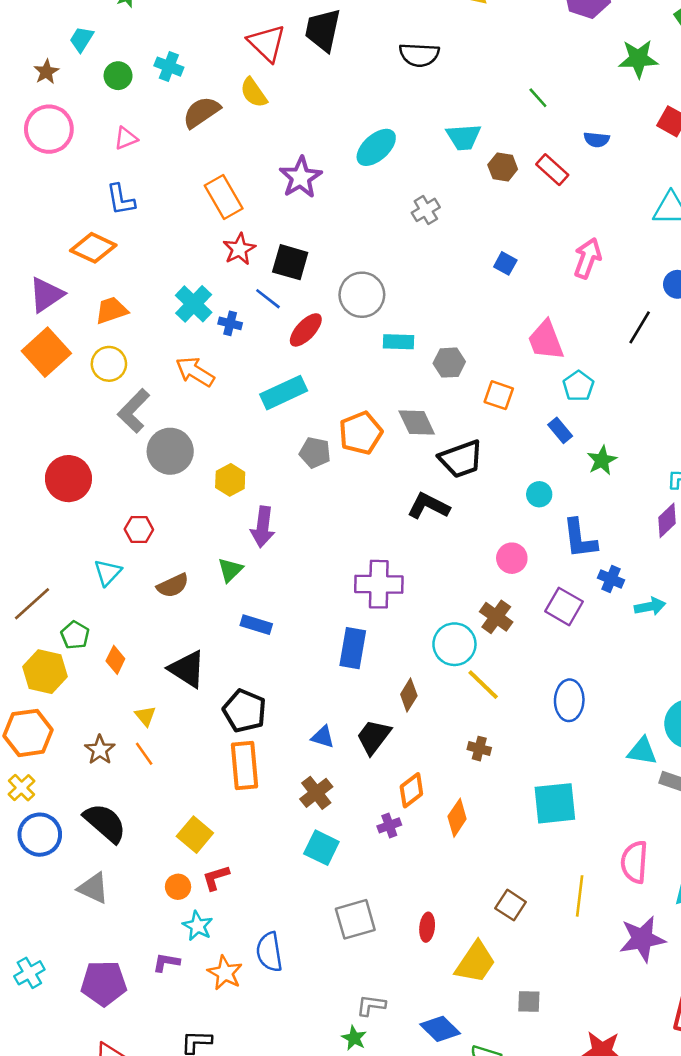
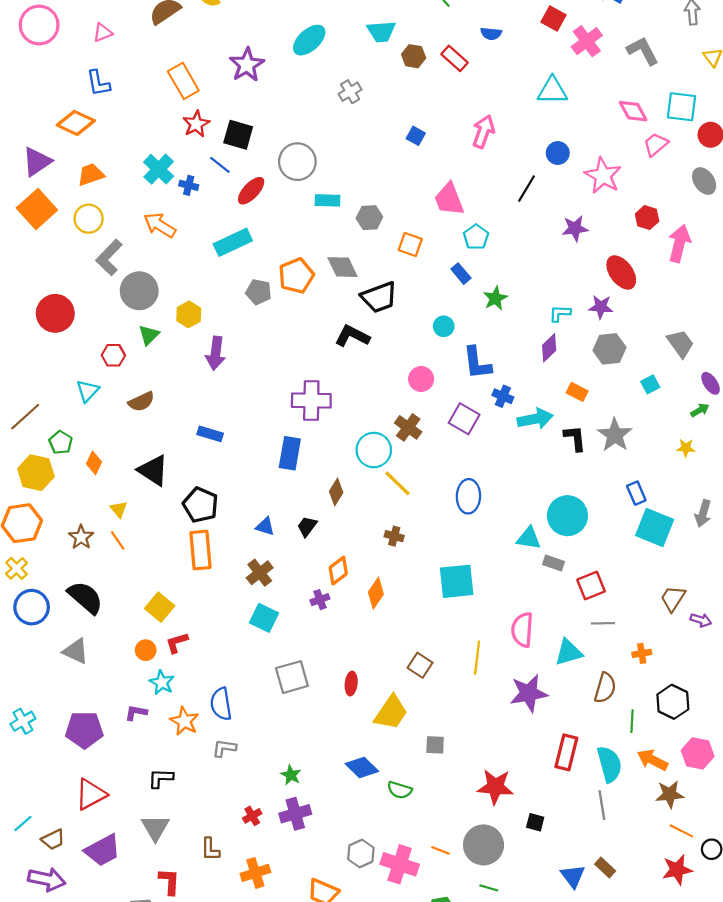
green triangle: (230, 570) -> (149, 335), moved
cyan arrow: (650, 606) -> (535, 419), size x1.4
black trapezoid: (374, 737) -> (307, 526), size x0.7
gray L-shape: (371, 1005) -> (224, 748), moved

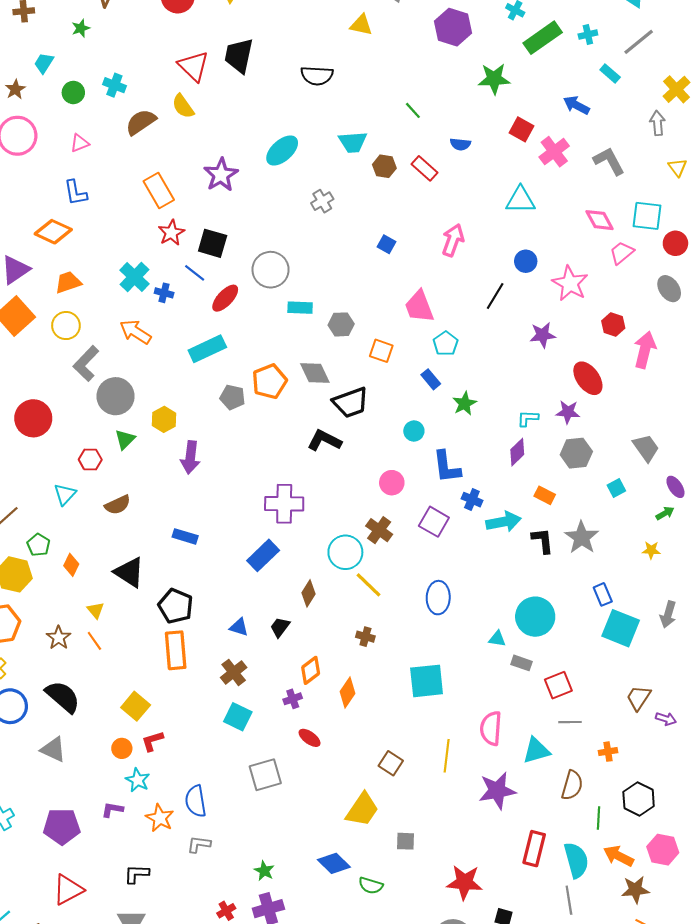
blue rectangle: (290, 453) -> (263, 555), turned 36
cyan triangle: (529, 538) -> (497, 639), size x0.7
red ellipse: (351, 684) -> (310, 738), moved, turned -60

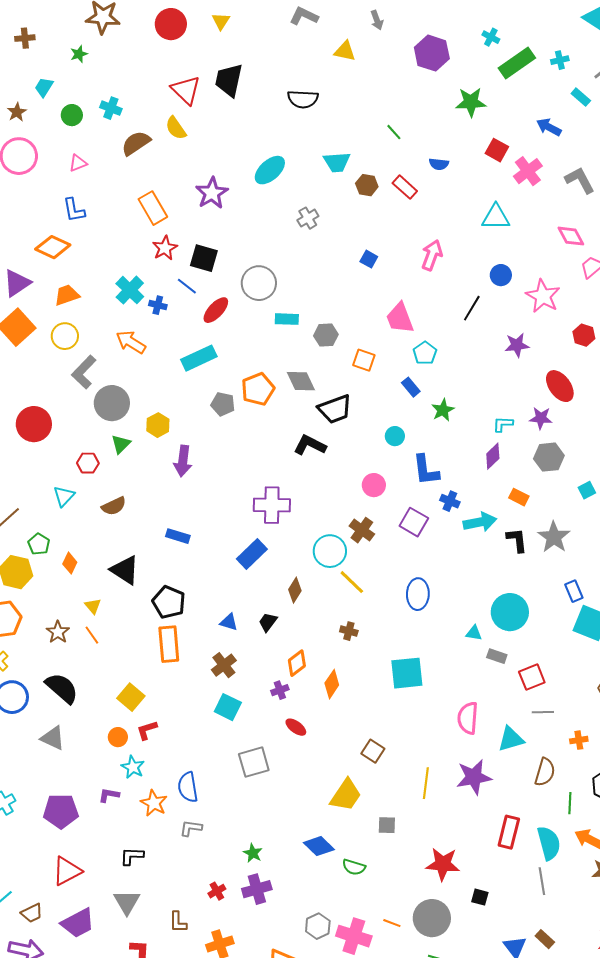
yellow line: (447, 756) -> (426, 783), moved

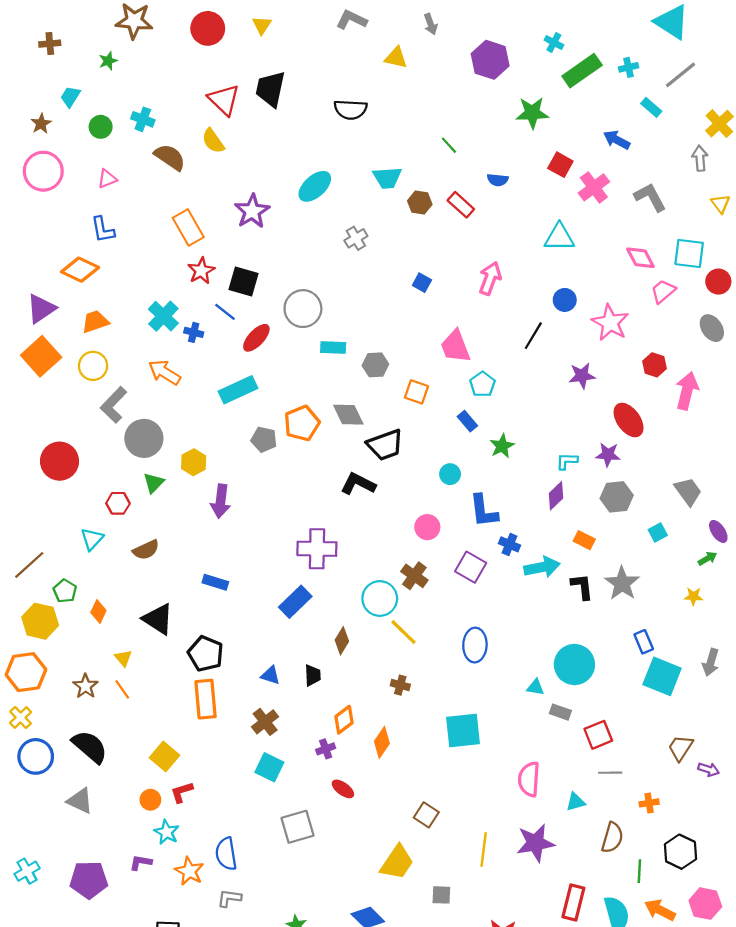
brown semicircle: (136, 143) -> (170, 157), turned 68
black trapezoid: (268, 622) -> (313, 675), turned 140
cyan triangle: (511, 739) -> (576, 802), size x0.7

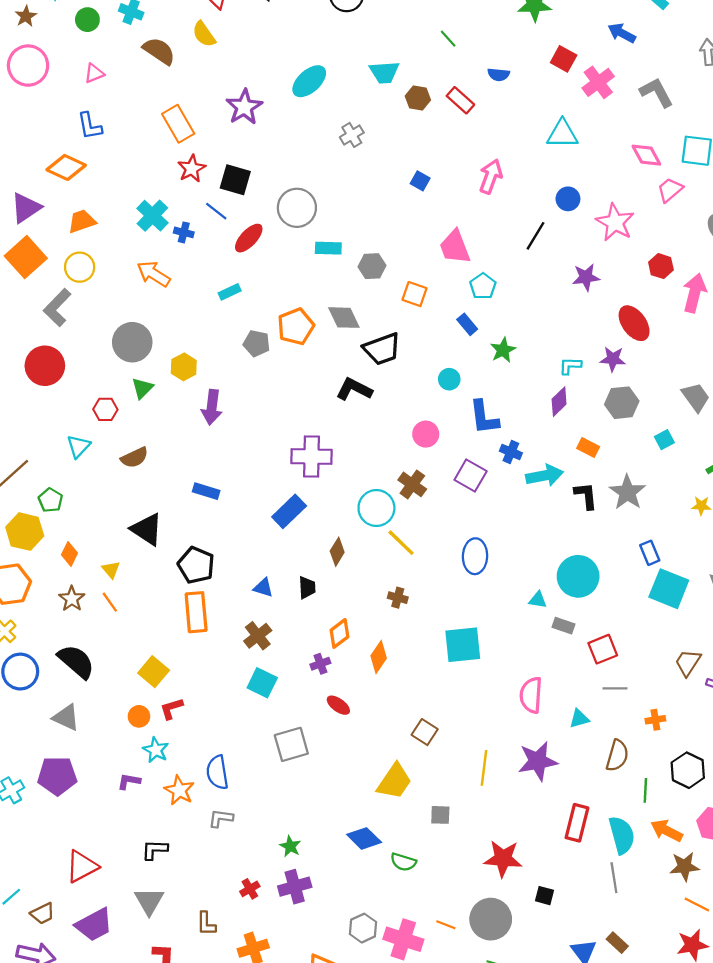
cyan rectangle: (238, 390) -> (230, 292), size x0.6
gray L-shape: (114, 405) -> (57, 307), moved
orange diamond: (98, 611) -> (70, 554), moved
purple pentagon: (89, 880) -> (57, 776), moved

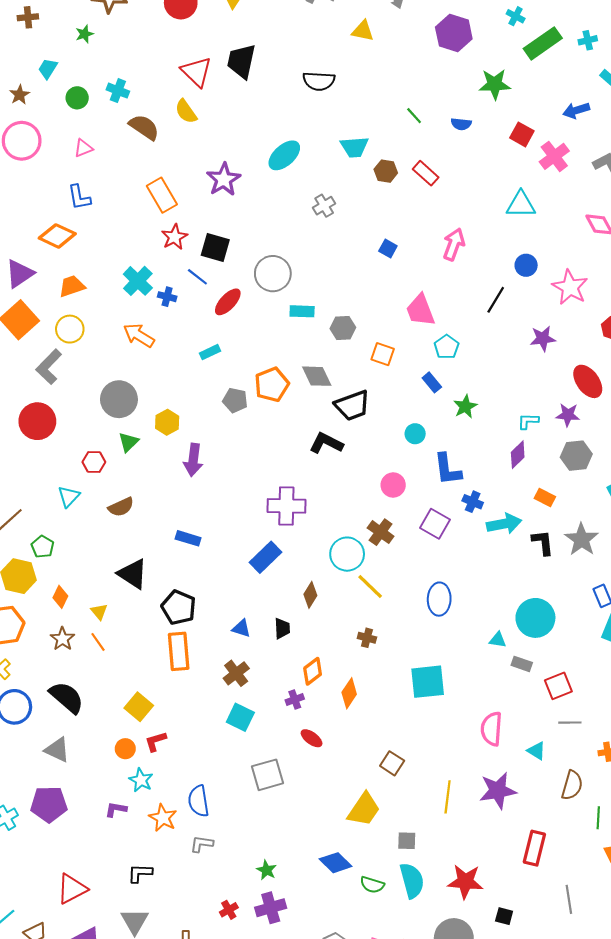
blue arrow: (622, 33) -> (576, 110), turned -45
blue semicircle: (499, 74) -> (461, 124), moved
cyan triangle: (579, 719) -> (536, 751), turned 48
cyan semicircle: (622, 835) -> (412, 881), moved

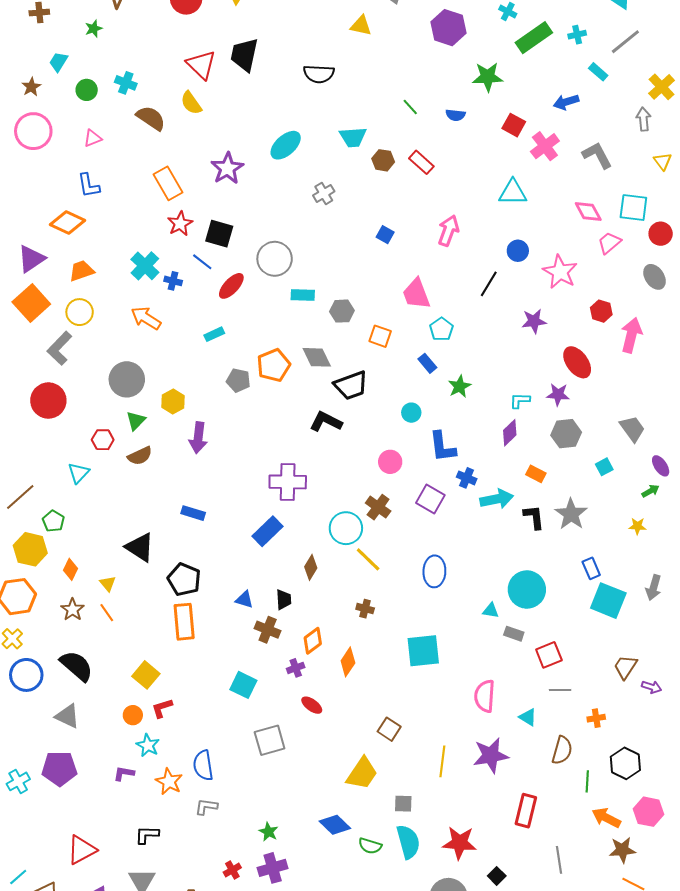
brown semicircle: (121, 507) -> (140, 456), moved
brown cross: (236, 673) -> (268, 630), moved, turned -30
black square: (504, 916) -> (497, 876), turned 30

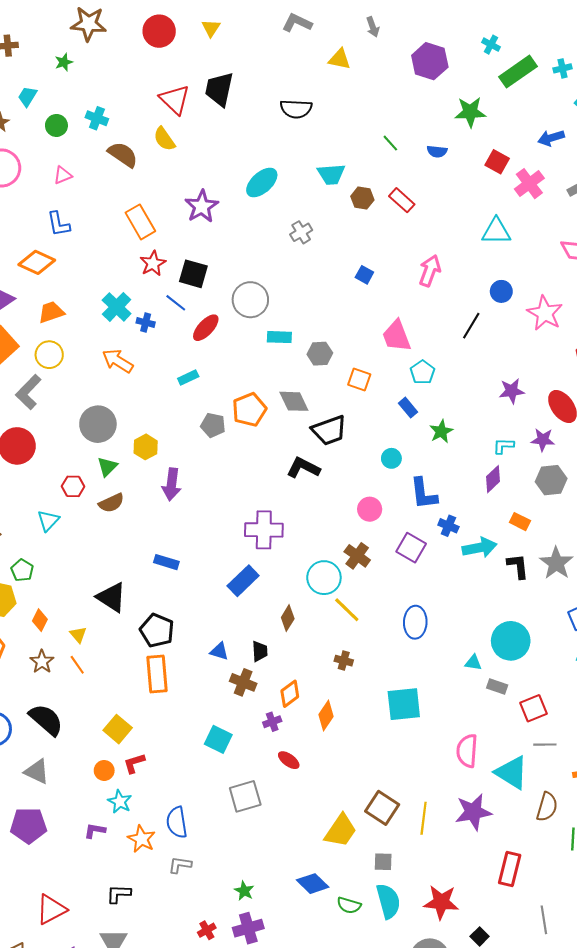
purple star: (534, 321) -> (512, 391), moved
cyan triangle: (528, 717) -> (512, 773), size x1.8
brown square: (389, 729) -> (382, 808), moved, size x1.4

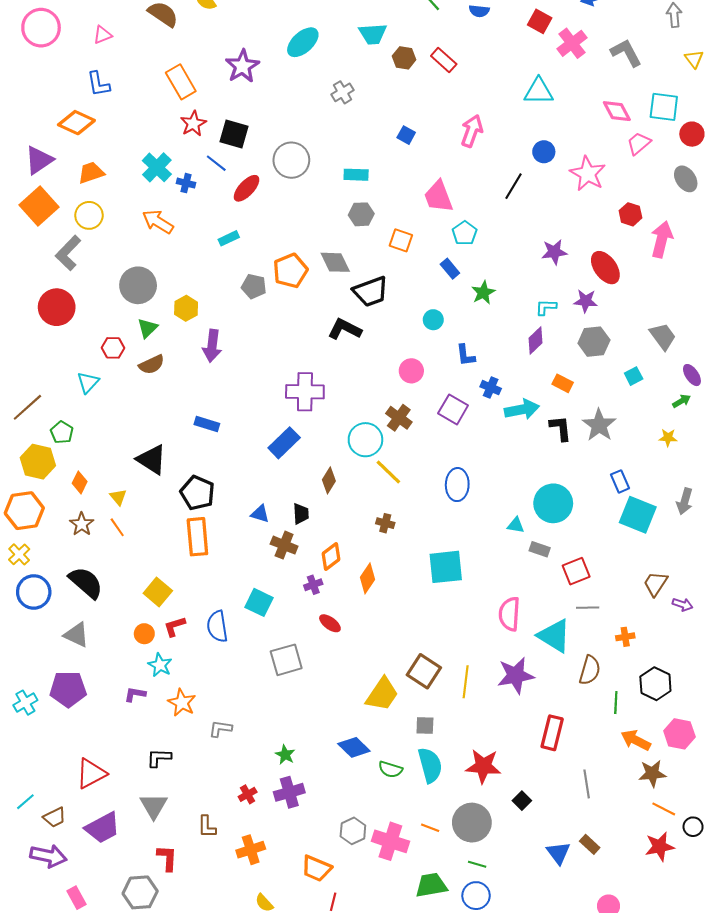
cyan rectangle: (279, 337) -> (356, 175), moved
blue L-shape: (424, 494) -> (466, 355), size x0.7
blue semicircle: (177, 822) -> (217, 626), moved

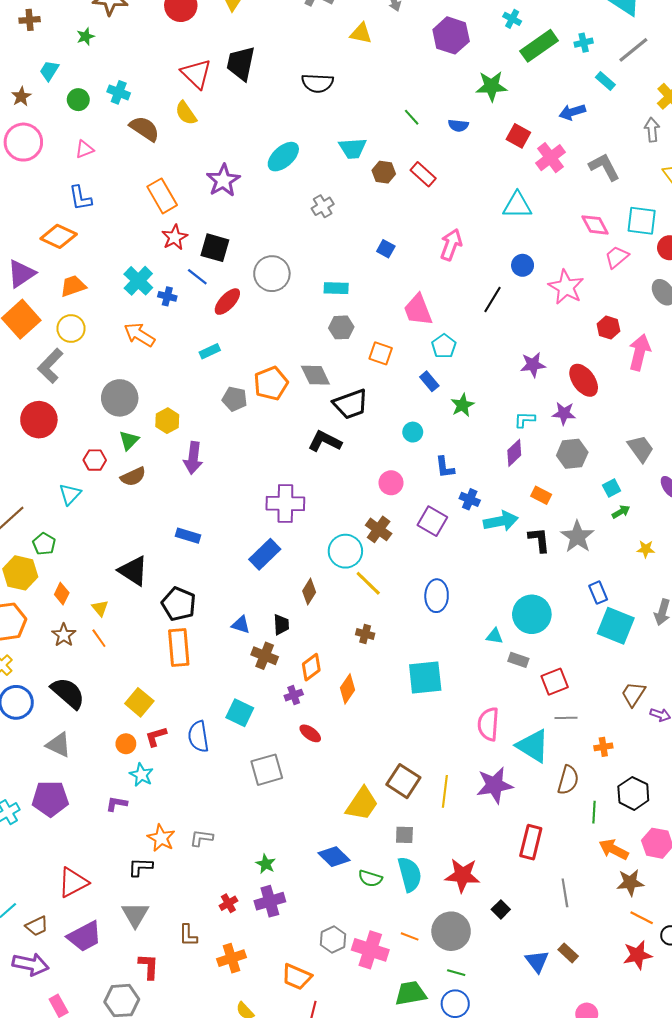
green arrow: (682, 401) -> (621, 512), moved
orange star: (182, 703) -> (161, 838), moved

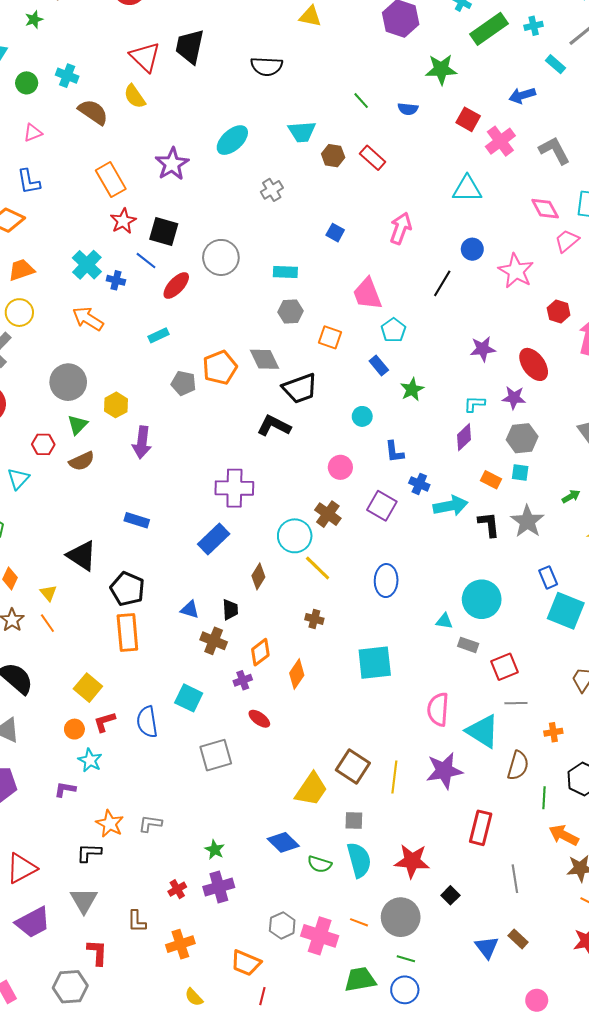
cyan square: (612, 488) -> (520, 472), moved, turned 36

